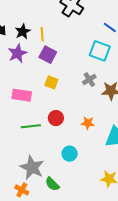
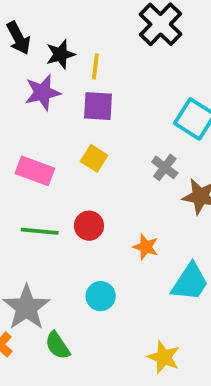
purple square: (48, 55) -> (98, 106), turned -36
gray cross: (89, 79) -> (165, 167), turned -32

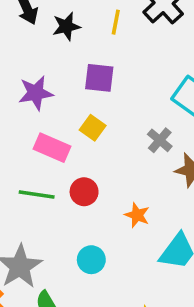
yellow line: (95, 66) -> (116, 22), moved
purple star: (43, 92) -> (36, 93), moved
pink rectangle: (35, 171) -> (52, 148), moved

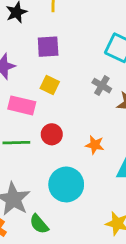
cyan circle: (91, 260) -> (66, 184), size x1.6

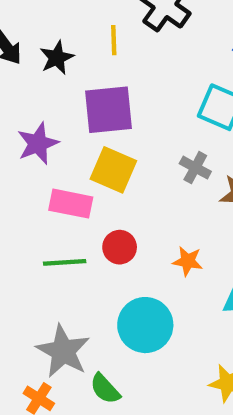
purple square: (48, 47) -> (109, 110), size x1.4
yellow square: (50, 85) -> (113, 170), size x1.5

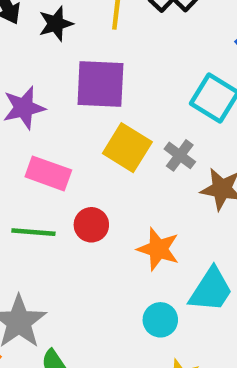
yellow square: (113, 170) -> (127, 148), moved
orange star: (188, 261) -> (158, 249), size x1.4
cyan circle: (145, 325) -> (160, 320), moved, size x0.6

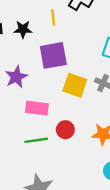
black star: (56, 24) -> (23, 29), turned 30

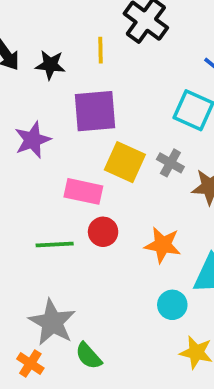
pink rectangle: (37, 108) -> (83, 191), moved

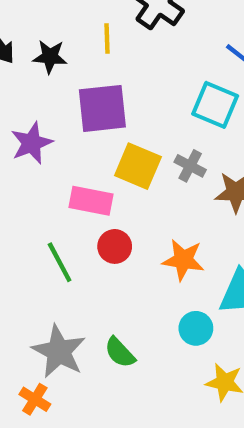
green line: (55, 244) -> (60, 262), turned 66
green semicircle: (89, 356) -> (120, 353), moved

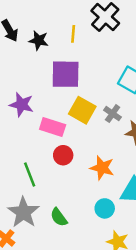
purple star: (32, 143) -> (22, 105), moved, turned 30
green line: (60, 262) -> (30, 175), moved

